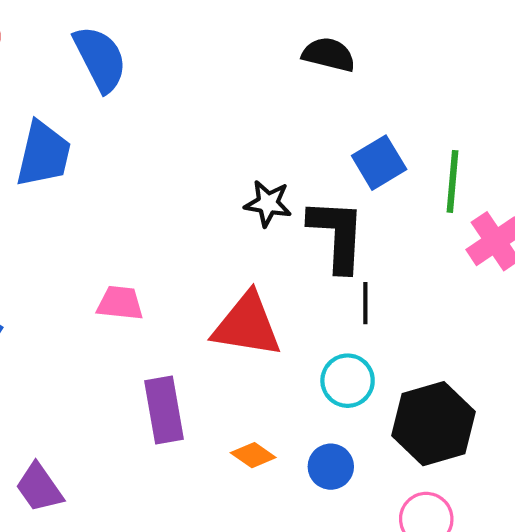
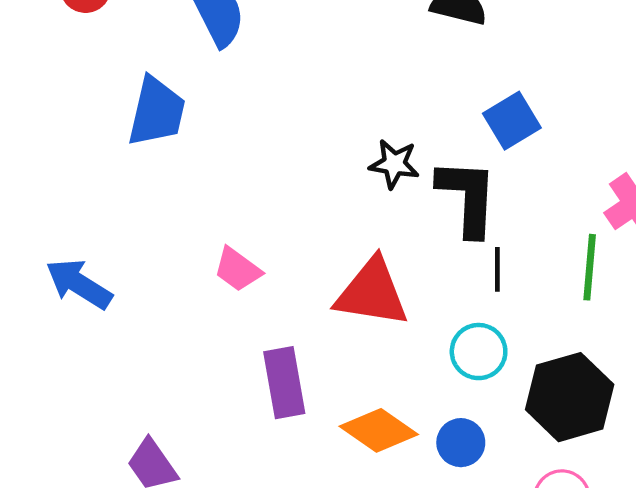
green line: (452, 181) -> (590, 267), moved
pink trapezoid: (120, 303) -> (238, 269), turned -150
orange diamond: (253, 455) -> (379, 430), size x1.6

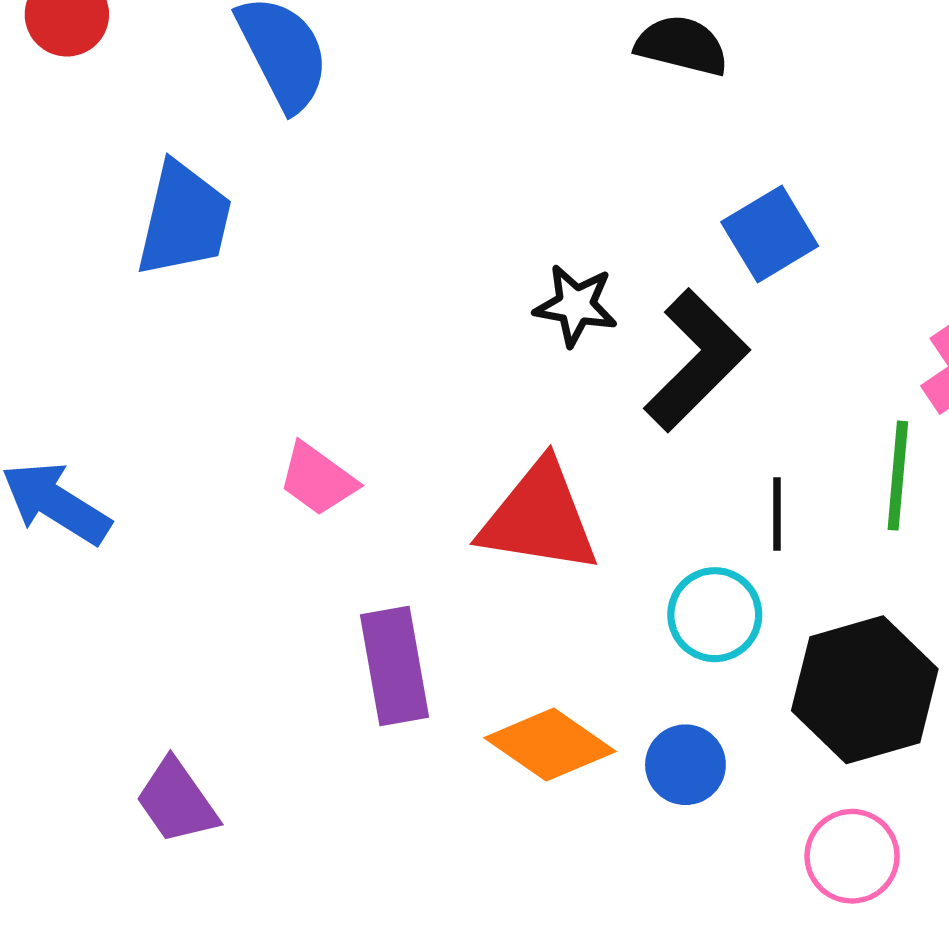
black L-shape: (467, 197) -> (696, 360), turned 42
black line: (497, 269) -> (777, 514), moved

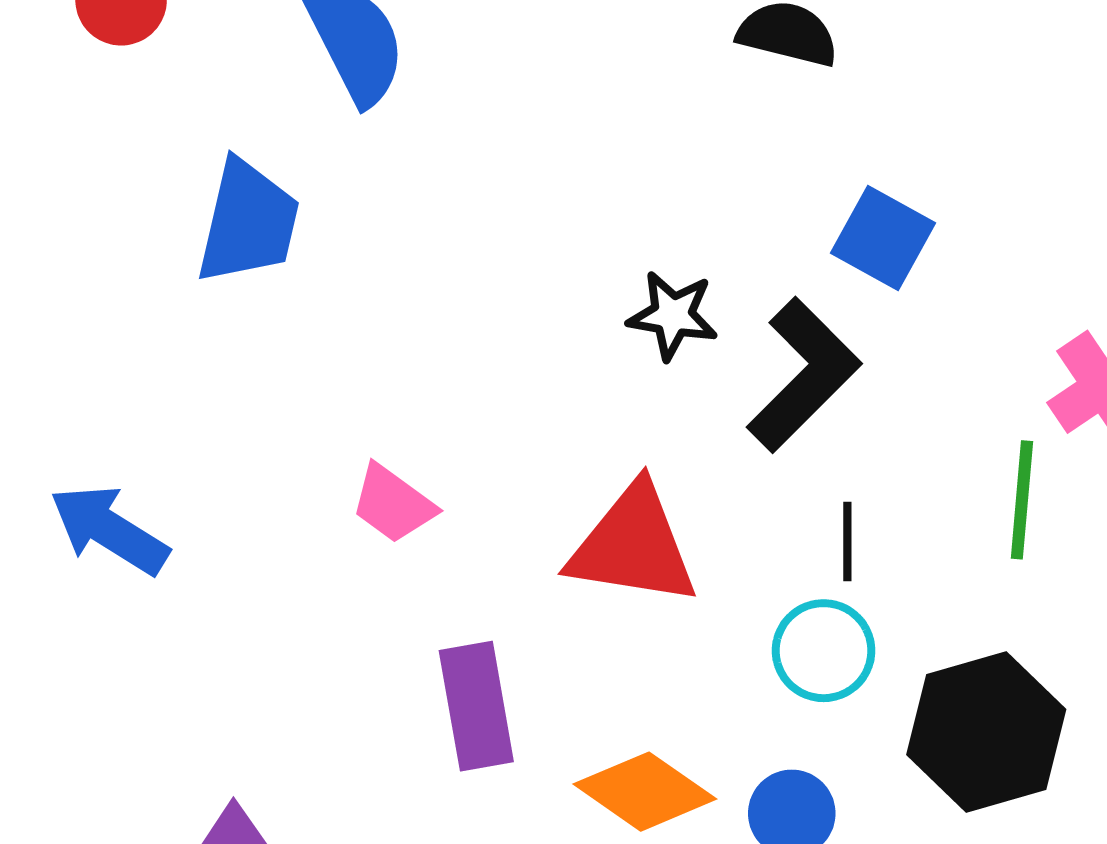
blue square: (770, 234) -> (883, 238), turned -30
black line: (777, 514) -> (847, 542), moved

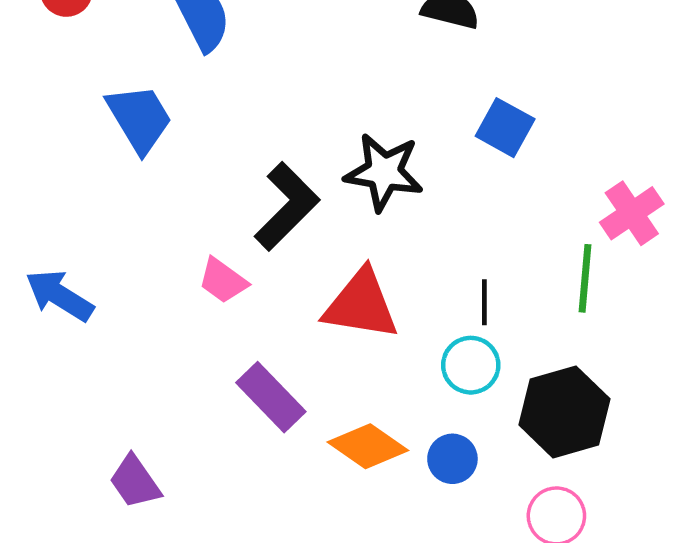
blue trapezoid: (248, 222) -> (139, 118), turned -44
black star: (673, 315) -> (384, 172), size x1.5
black L-shape: (804, 375) -> (287, 206), moved
purple rectangle: (476, 706) -> (271, 397), turned -34

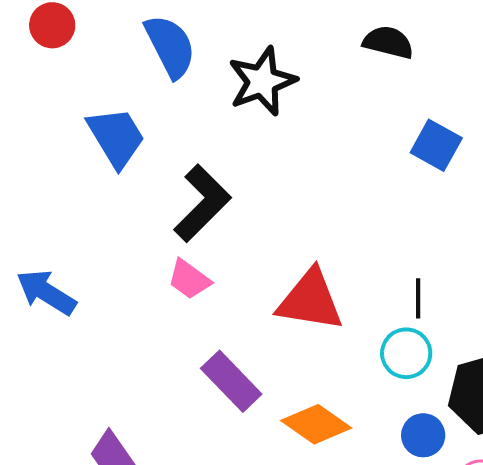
black star: (384, 172) -> (262, 81), moved, turned -30
black L-shape: (287, 206) -> (202, 203), moved
blue circle: (452, 459) -> (423, 435), moved

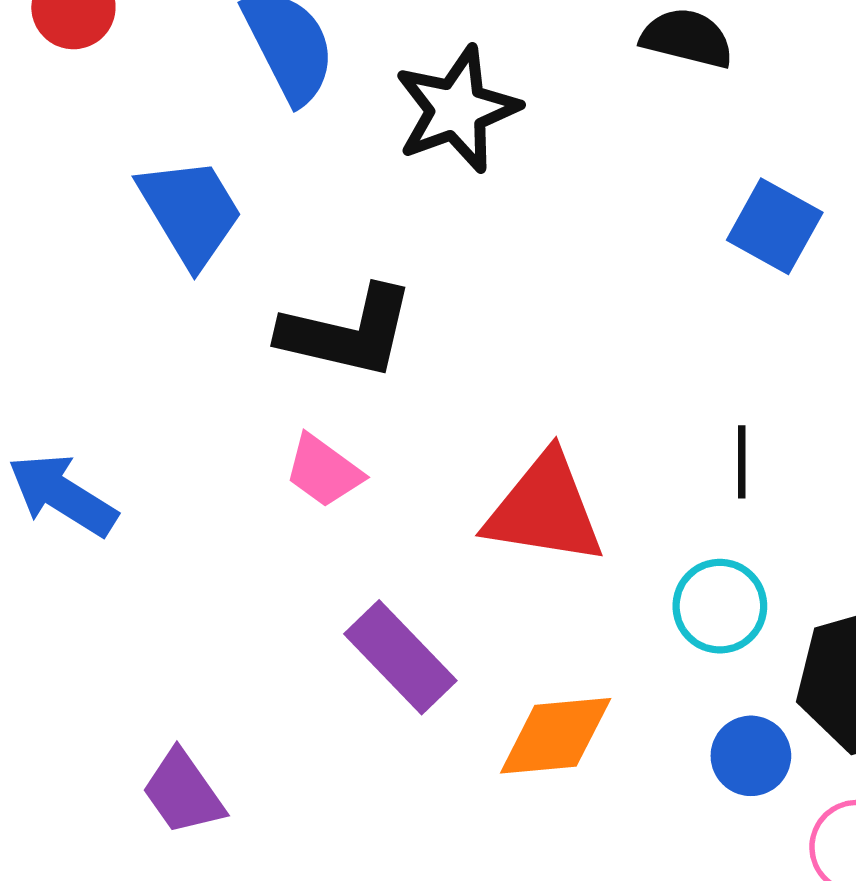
black L-shape: (202, 203) -> (347, 332), turned 58
black line: (418, 298) -> (742, 462), moved
orange diamond: (316, 424) -> (556, 736), turned -40

